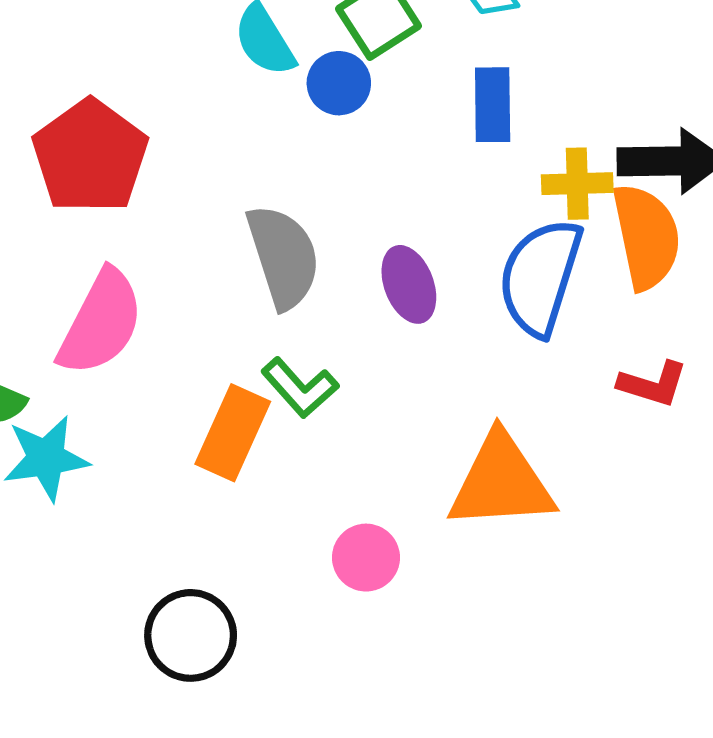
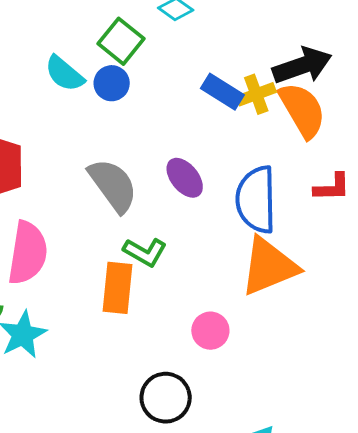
blue rectangle: (493, 105) -> (222, 92), moved, turned -39
blue semicircle: (540, 277) -> (256, 200), moved
black circle: (191, 635) -> (166, 398), moved

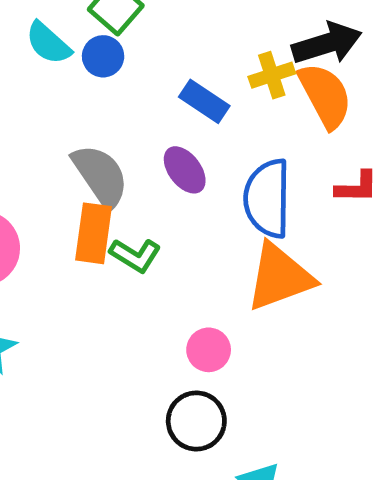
blue rectangle: (222, 92) -> (204, 101), moved
orange rectangle: (117, 288) -> (94, 233), moved
black circle: (166, 398) -> (196, 421), moved

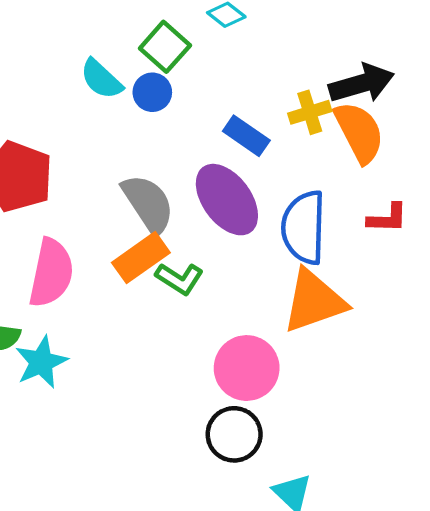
purple ellipse: (185, 170) -> (227, 200), size x1.6
orange rectangle: (94, 233) -> (141, 258), turned 46
pink circle: (209, 350) -> (247, 368), size x1.6

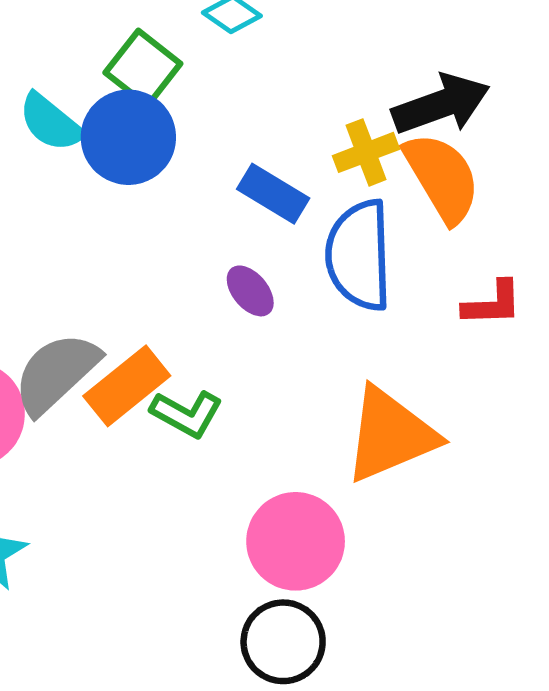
blue circle: (152, 92) -> (128, 137), size x1.6
purple ellipse: (227, 200) -> (250, 291), size x0.5
gray semicircle: (148, 204) -> (56, 373), moved, turned -96
blue semicircle: (304, 227) -> (359, 255), moved

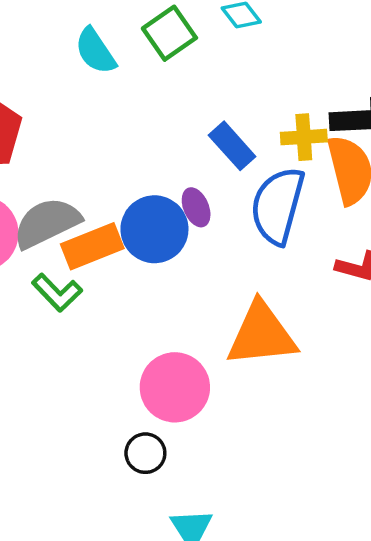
blue circle: (128, 137) -> (154, 229), moved
green L-shape: (187, 414) -> (57, 293), moved
black circle: (283, 642) -> (145, 453), size x0.7

